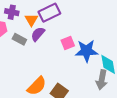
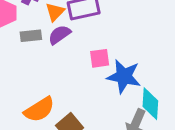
gray rectangle: (19, 39) -> (31, 36), turned -48

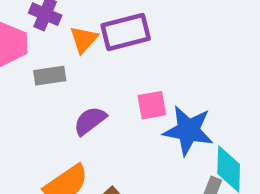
purple semicircle: (59, 35) -> (90, 121), moved

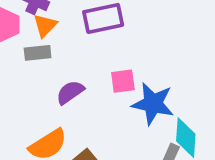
orange triangle: (84, 39) -> (45, 25), moved

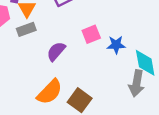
blue star: (153, 104) -> (116, 45), size x0.6

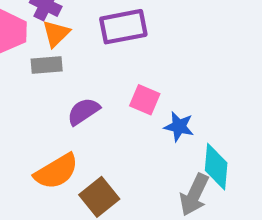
pink square: (91, 34) -> (145, 100), turned 30

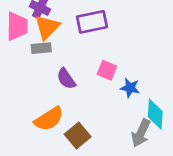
orange triangle: (56, 33) -> (47, 27), size x1.4
purple semicircle: (83, 111) -> (66, 79), turned -90

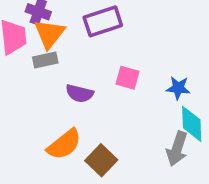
purple semicircle: (66, 79) -> (80, 93), turned -35
blue star: (130, 88) -> (178, 88), moved

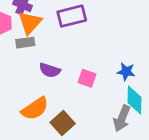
pink square: (128, 78) -> (87, 78), moved

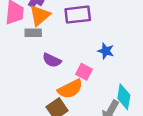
blue star: (126, 72) -> (106, 51), moved
orange semicircle: (35, 109) -> (70, 89), moved

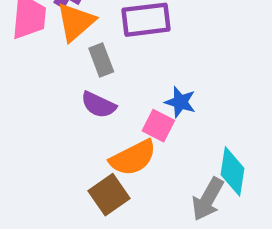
gray rectangle: (33, 33) -> (101, 60), moved, turned 70
blue star: (106, 51) -> (180, 102), moved

